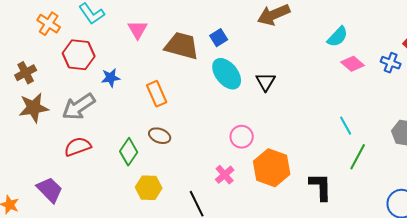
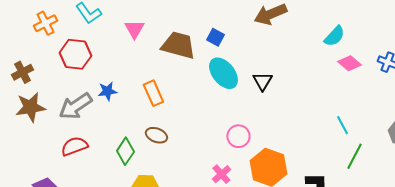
orange cross: (49, 24) -> (45, 23), turned 30
blue square: (219, 38) -> (215, 37), turned -30
blue star: (111, 78) -> (107, 91), moved

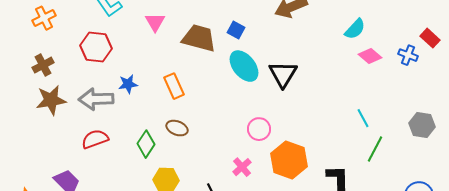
orange cross: (45, 23) -> (44, 18), moved
black triangle: (262, 81) -> (283, 74), size x1.4
gray arrow: (75, 106) -> (96, 99), turned 32

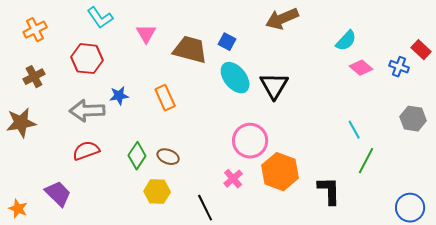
brown star: (51, 100) -> (21, 123), moved
gray hexagon: (422, 125) -> (413, 119), moved
brown ellipse: (177, 128) -> (168, 157), moved
pink circle: (259, 129) -> (250, 141), size x1.5

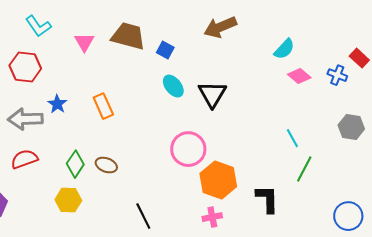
brown trapezoid: (190, 50) -> (128, 36), moved
cyan ellipse: (235, 78) -> (173, 86), size x0.7
blue star: (119, 96) -> (57, 104), turned -30
pink cross: (233, 179) -> (212, 217), moved, turned 30
yellow hexagon: (157, 192) -> (68, 200), moved

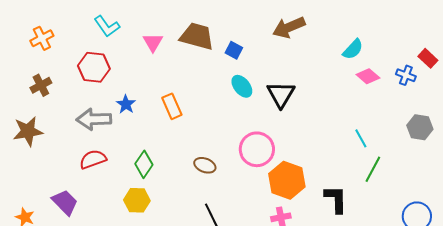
brown ellipse: (106, 165) -> (205, 165), moved

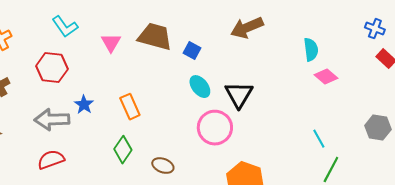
cyan semicircle: (353, 49) -> (311, 50), turned -50
blue cross: (406, 75) -> (375, 29), moved
pink circle: (257, 149) -> (215, 128), moved
green diamond: (144, 164) -> (123, 150), moved

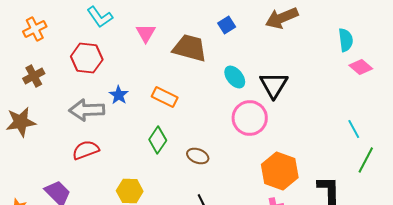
brown trapezoid: (155, 37) -> (190, 48), moved
blue square: (192, 51) -> (227, 25), moved, turned 30
orange rectangle: (130, 107) -> (165, 97), turned -40

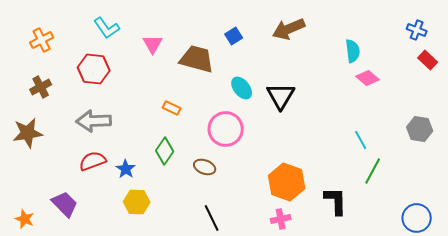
blue star: (119, 95) -> (126, 169), moved
orange rectangle: (165, 97) -> (172, 108), size x0.7
pink circle: (250, 118) -> (226, 129), moved

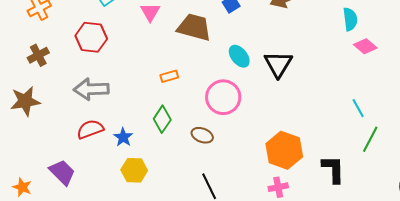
orange rectangle: (172, 108) -> (169, 76), turned -42

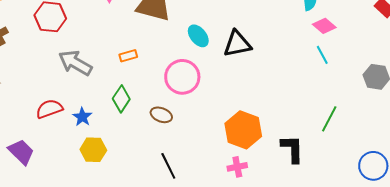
black triangle: (278, 64) -> (237, 44), turned 48
gray arrow: (91, 89) -> (75, 63), moved, turned 32
cyan line: (358, 108) -> (322, 55), moved

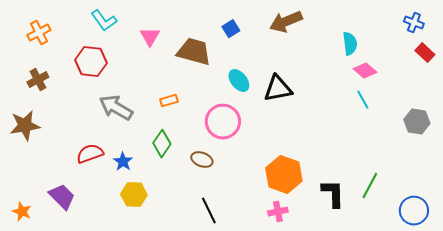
green line: (329, 119) -> (370, 186), moved

